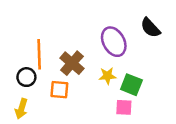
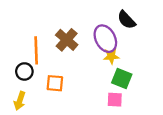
black semicircle: (150, 28) -> (126, 20), moved
brown cross: (72, 63) -> (67, 40), moved
yellow star: (107, 76) -> (111, 56), moved

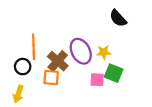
purple ellipse: (105, 39) -> (81, 51), moved
brown cross: (67, 40) -> (58, 61), moved
pink square: (115, 100) -> (97, 80), moved

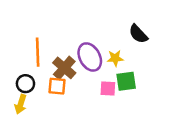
black semicircle: (118, 18) -> (138, 34), moved
black circle: (23, 67) -> (25, 84), moved
green square: (114, 73) -> (126, 81), turned -30

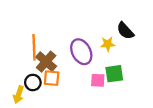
yellow star: (115, 58) -> (108, 44), moved
brown cross: (64, 68) -> (46, 62), moved
black circle: (25, 84) -> (33, 83), moved

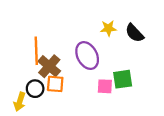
yellow star: (108, 44) -> (108, 28), moved

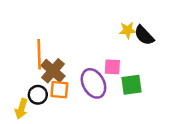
yellow star: (108, 28) -> (128, 30), moved
purple ellipse: (87, 56) -> (93, 83), moved
pink square: (105, 86) -> (112, 67), moved

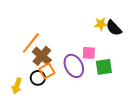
orange line: (39, 54) -> (31, 43), turned 40
orange square: (59, 90) -> (47, 71), turned -35
black circle: (38, 95) -> (38, 78), moved

